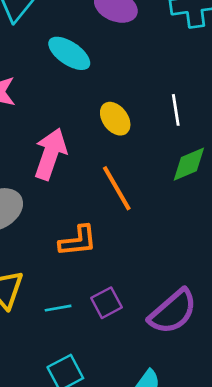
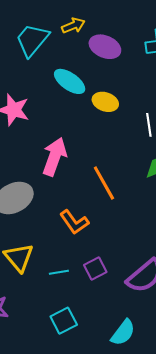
yellow ellipse: (115, 119) -> (105, 102), moved, turned -35
orange L-shape: (78, 241) -> (74, 222), turned 60

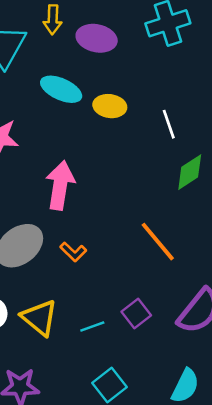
yellow arrow: (73, 26) -> (53, 20), turned 125
orange line: (104, 183) -> (158, 242), moved
orange L-shape: (74, 222) -> (73, 252), moved, size x0.7

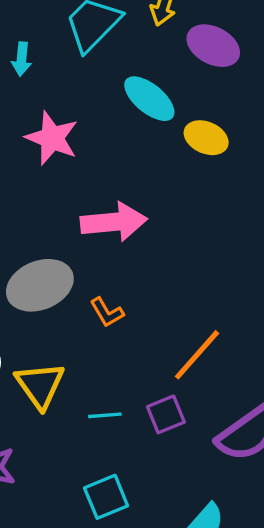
pink arrow: (60, 185) -> (114, 222), turned 60
orange line: (158, 242) -> (197, 355), moved, turned 66

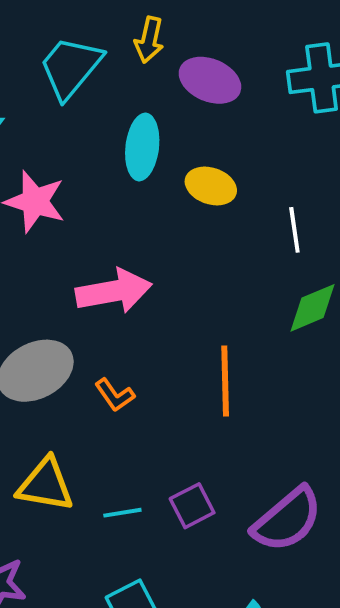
cyan ellipse: (149, 99) -> (142, 147), turned 62
orange line: (197, 355) -> (225, 381), moved, turned -38
yellow triangle: (40, 385) -> (45, 485), turned -40

